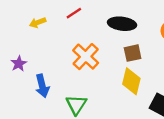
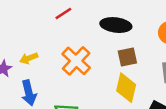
yellow arrow: (38, 23) -> (29, 58), moved

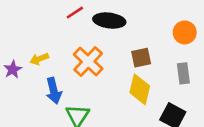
black ellipse: (116, 25) -> (109, 21), moved
blue arrow: (29, 93) -> (54, 91), moved

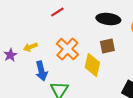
black ellipse: (109, 21) -> (108, 19), moved
yellow diamond: (140, 89) -> (92, 65), moved

